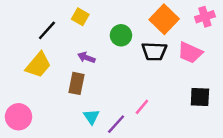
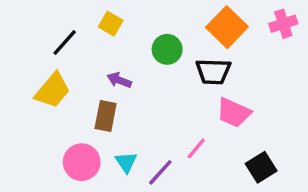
pink trapezoid: (190, 53) -> (234, 113), moved
black square: (200, 97) -> (261, 167), moved, turned -35
pink circle: (19, 117) -> (82, 162), moved

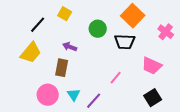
pink cross: (283, 24) -> (166, 32), moved, turned -35
pink trapezoid: (234, 113) -> (152, 66), moved
pink line: (196, 148) -> (116, 78), moved

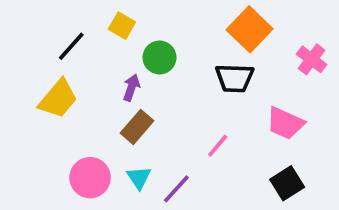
green circle: (98, 29) -> (159, 57), moved
purple arrow: (70, 47) -> (131, 88), turned 88
brown rectangle: (62, 68) -> (137, 127), moved, turned 30

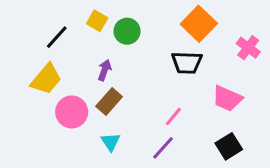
green circle: (159, 57) -> (127, 31), moved
pink circle: (90, 178) -> (72, 112), moved
purple line: (176, 189) -> (163, 148), moved

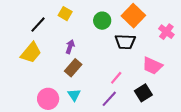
green circle: (127, 31) -> (102, 21), moved
pink circle: (72, 112) -> (48, 99), moved
black square: (229, 146) -> (143, 93), moved

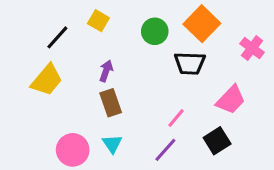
pink trapezoid: (152, 66) -> (231, 100), turned -70
brown rectangle: (73, 68) -> (111, 103), turned -60

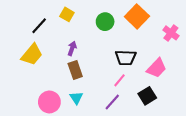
black trapezoid: (190, 63) -> (126, 58), moved

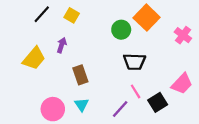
green circle: (105, 22) -> (121, 30), moved
black line: (39, 26) -> (42, 14), moved
purple arrow: (72, 48) -> (62, 45), moved
pink trapezoid: (157, 68) -> (182, 84), moved
pink line: (119, 80) -> (136, 91), moved, turned -72

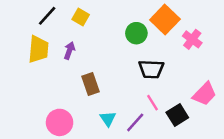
pink cross: (183, 35) -> (192, 39), moved
yellow trapezoid: (34, 58) -> (38, 49), moved, turned -35
cyan triangle: (81, 105) -> (108, 119), moved

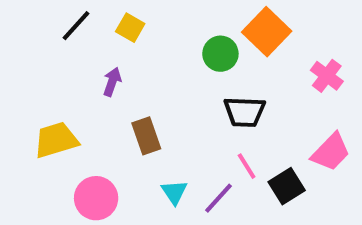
pink cross: (192, 39) -> (327, 76), moved
yellow trapezoid: (38, 49) -> (56, 140), moved, turned -112

